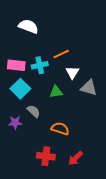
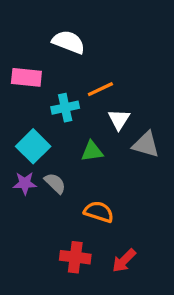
white semicircle: (28, 26) -> (69, 42), moved
pink rectangle: (16, 65) -> (26, 77), moved
purple star: (15, 122) -> (25, 183), moved

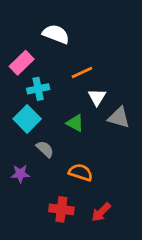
pink rectangle: (26, 77) -> (22, 63), turned -50
cyan cross: (65, 108) -> (38, 89), moved
green triangle: (92, 151) -> (75, 123), turned 36
purple star: (25, 183) -> (20, 174), moved

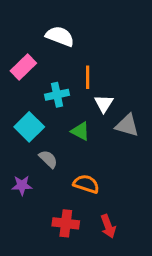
orange line: (82, 72) -> (88, 77), turned -65
cyan cross: (38, 89) -> (57, 95), moved
red arrow: (101, 212) -> (108, 226), turned -65

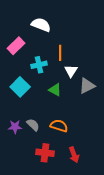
gray triangle: (127, 125) -> (87, 86), turned -42
gray semicircle: (48, 159) -> (33, 125), moved

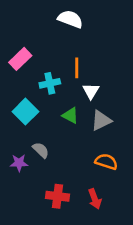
white semicircle: (41, 25) -> (70, 19), moved
gray triangle: (87, 86) -> (101, 121), moved
gray semicircle: (33, 125) -> (41, 150), moved
orange semicircle: (59, 126) -> (106, 162), moved

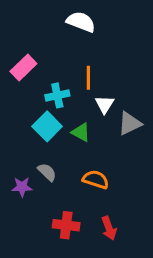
cyan square: (25, 112) -> (47, 126), moved
gray triangle: (101, 121) -> (130, 123), moved
orange semicircle: (106, 162) -> (96, 180), moved

